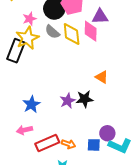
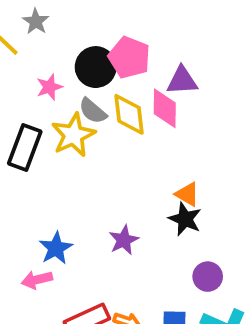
yellow star: (27, 38) -> (73, 135), moved
black star: (85, 99) -> (185, 219), moved, turned 30
pink arrow: (24, 130) -> (37, 280), moved
purple circle: (107, 133) -> (208, 277), moved

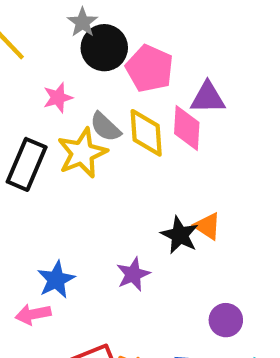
gray star: (36, 21) -> (82, 22), moved
black circle: (96, 67) -> (104, 48), moved
black star: (185, 219) -> (180, 235), moved

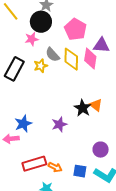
black circle: (104, 48) -> (41, 22), moved
yellow star: (82, 153) -> (41, 66), size x0.6

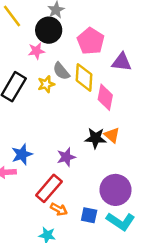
pink diamond: (90, 58) -> (105, 97), moved
black star: (83, 108) -> (96, 138), turned -30
purple circle: (101, 150) -> (115, 190), size x1.6
red rectangle: (34, 164) -> (49, 188), moved, turned -35

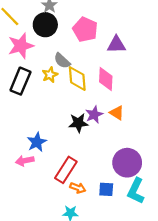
pink star: (36, 51) -> (21, 46), moved, size x1.6
yellow diamond: (84, 77) -> (77, 79), moved
black star: (96, 138) -> (78, 123), moved
purple star: (66, 157) -> (94, 115), moved
cyan L-shape: (121, 221) -> (136, 191), turned 90

